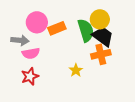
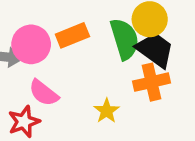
pink circle: (37, 22) -> (31, 44), moved
pink semicircle: (31, 53) -> (44, 93), moved, turned 48

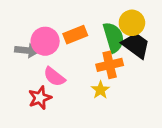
orange cross: (151, 82) -> (110, 65), moved

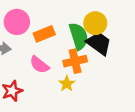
pink circle: (45, 41) -> (17, 22), moved
pink semicircle: (54, 77) -> (39, 65), moved

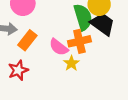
orange rectangle: (44, 34) -> (27, 40), moved, turned -30
pink semicircle: (39, 65) -> (59, 47), moved

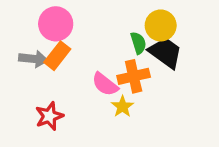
green semicircle: (83, 17) -> (138, 43), size x0.6
orange rectangle: (27, 40) -> (57, 56), moved

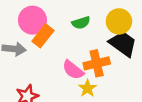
green semicircle: (138, 43) -> (81, 23), moved, turned 90
orange rectangle: (57, 56) -> (43, 36), moved

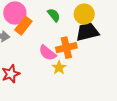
green semicircle: (81, 23) -> (54, 15), turned -112
black trapezoid: (123, 44) -> (87, 32), turned -50

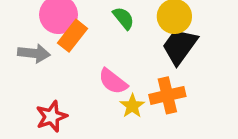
black trapezoid: (87, 32) -> (180, 46), turned -40
orange cross: (66, 48) -> (167, 95), moved

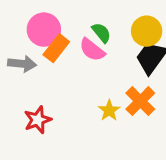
pink semicircle: (113, 81) -> (92, 50), moved
orange cross: (167, 95) -> (140, 101), turned -32

